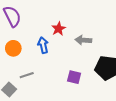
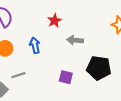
red star: (59, 29) -> (54, 21), moved

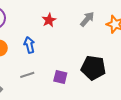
gray arrow: (75, 40) -> (87, 19), moved, turned 126
gray line: (18, 75) -> (27, 75), moved

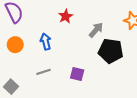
gray arrow: (87, 19) -> (96, 30), moved
black pentagon: (93, 68) -> (111, 51), moved

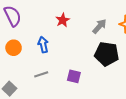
gray arrow: (96, 30) -> (99, 26), moved

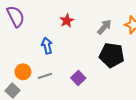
orange circle: (14, 48) -> (23, 72), moved
purple square: (74, 76) -> (78, 78), turned 32

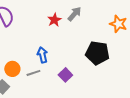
gray arrow: (104, 27) -> (74, 14), moved
blue arrow: (47, 46) -> (42, 55), moved

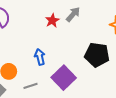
gray line: (33, 73) -> (31, 86), moved
purple square: (65, 75) -> (64, 78), size x1.6

